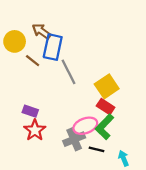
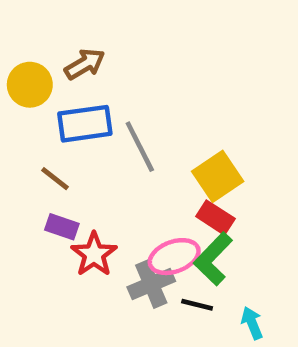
brown arrow: (42, 31) -> (85, 64), turned 114
blue rectangle: (53, 47) -> (85, 124), moved, turned 70
brown line: (33, 61) -> (55, 179), moved
red star: (35, 130) -> (94, 254), moved

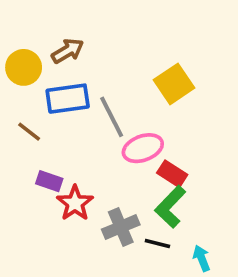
yellow square: (218, 176) -> (174, 84), moved
brown line: (55, 179) -> (29, 132), moved
pink ellipse: (174, 257) -> (143, 148), moved

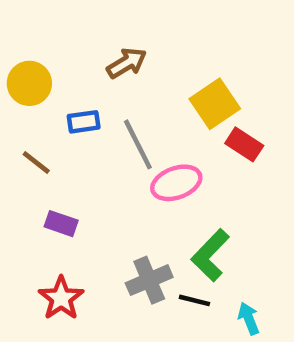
brown arrow: (68, 51) -> (127, 63), moved
blue rectangle: (68, 99) -> (84, 122), size x0.6
red rectangle: (172, 174) -> (244, 144), moved
red star: (75, 203) -> (61, 298), moved

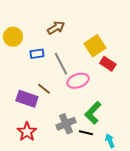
brown line: (36, 162) -> (44, 89), moved
purple rectangle: (61, 224) -> (27, 99), size x1.5

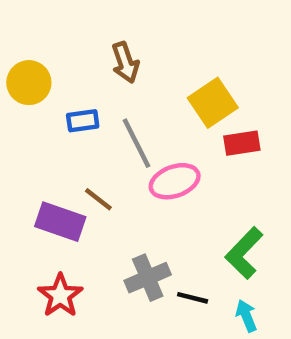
brown arrow: (56, 28) -> (125, 62), turned 102
red rectangle: (108, 64) -> (242, 143), turned -42
green L-shape: (93, 113) -> (244, 253), moved

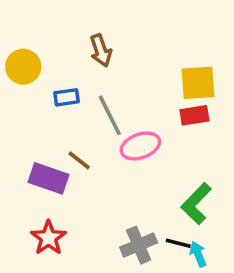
yellow square: (213, 103) -> (198, 83), moved, turned 30
gray cross: (148, 278) -> (139, 245), moved
black line: (193, 298) -> (178, 243), moved

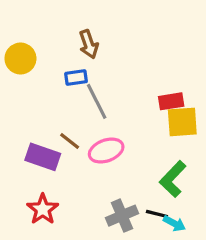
yellow square: (198, 83) -> (182, 122), moved
blue rectangle: (67, 97) -> (76, 78), moved
pink ellipse: (140, 146) -> (106, 151), moved
cyan arrow: (198, 254) -> (174, 223), turned 140

